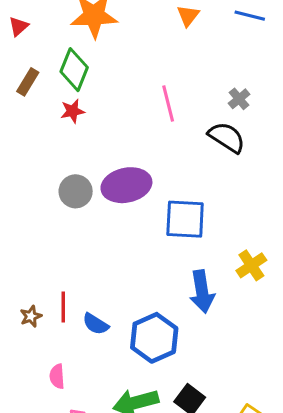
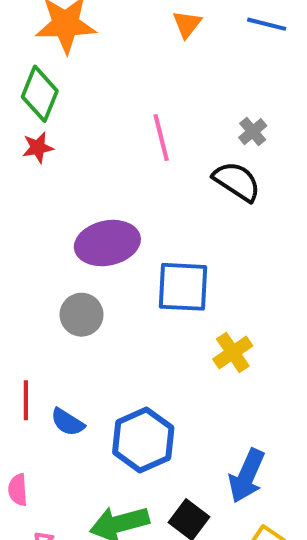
gray circle: (76, 191) -> (82, 315), moved
yellow cross: (251, 265) -> (233, 352), moved
blue arrow: (202, 292) -> (247, 476), moved, turned 33

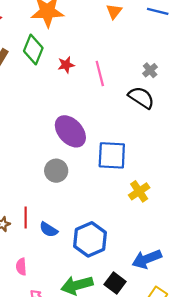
red star: (38, 148) -> (66, 65), moved
purple ellipse: (107, 243) -> (70, 131), turned 60
blue arrow: (247, 476) -> (147, 259), turned 44

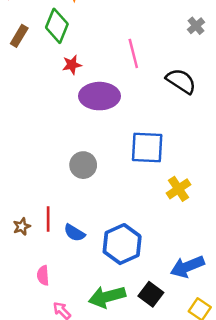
red star: (66, 65) -> (72, 65), moved
gray cross: (150, 70) -> (196, 26), moved
purple ellipse: (70, 131) -> (99, 96), moved, turned -48

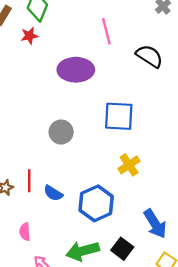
red star: (72, 65) -> (29, 36), moved
yellow cross: (178, 189) -> (129, 165), moved
blue arrow: (187, 267) -> (155, 224), turned -100

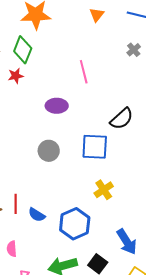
black semicircle: (149, 56) -> (122, 119), moved, turned 105
purple ellipse: (76, 70) -> (57, 106), size x0.7
gray circle: (61, 132) -> (49, 151), moved

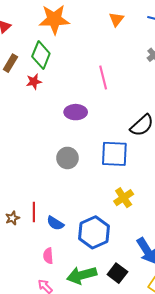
pink semicircle: (12, 249) -> (48, 256), moved

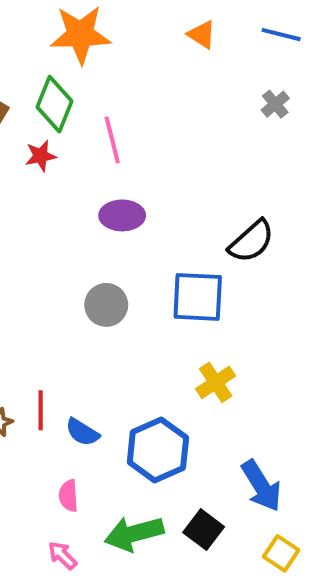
orange triangle: (116, 19) -> (202, 35), turned -35
pink line: (103, 77) -> (112, 140), moved

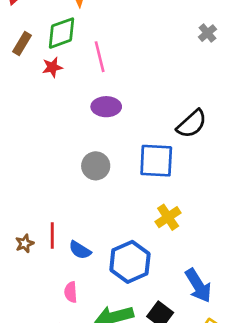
green diamond: (55, 104) -> (61, 33), turned 48

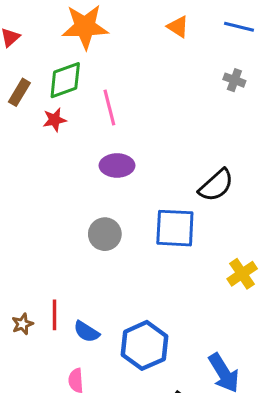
gray cross: (207, 33) -> (234, 80), turned -30
yellow cross: (168, 217) -> (242, 274), moved

